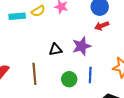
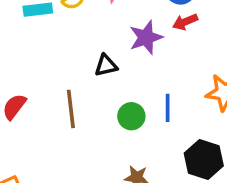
purple star: (82, 46) -> (146, 37), moved

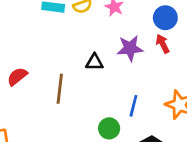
red arrow: (185, 22) -> (163, 44), turned 72
green circle: (131, 116) -> (109, 128), moved

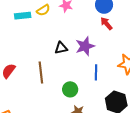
purple star: (130, 48) -> (85, 46), moved
green circle: (109, 128) -> (70, 89), moved

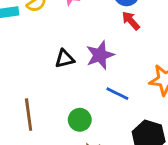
blue line: (96, 72) -> (117, 94), turned -63
brown line: (41, 73) -> (29, 115), moved

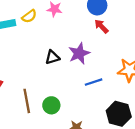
blue line: (117, 94) -> (94, 82), turned -42
green circle: (80, 120) -> (51, 105), moved

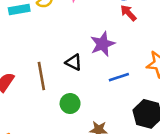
black triangle: (52, 57) -> (74, 62), moved, turned 42
brown line: (27, 101) -> (41, 76), moved

